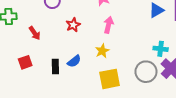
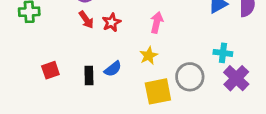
red arrow: (35, 33) -> (86, 20), moved
gray circle: (146, 72) -> (190, 77), moved

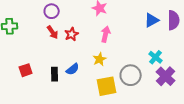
cyan cross: (223, 53) -> (156, 57), turned 32

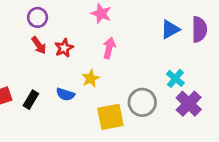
yellow star: (100, 59) -> (91, 78), moved
blue semicircle: (73, 69) -> (65, 94), turned 56
black rectangle: (55, 74) -> (31, 100), moved, turned 32

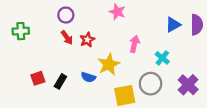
pink arrow: (109, 48) -> (134, 44), moved
yellow star: (91, 78) -> (109, 64), size x1.5
cyan cross: (175, 78) -> (162, 58), moved

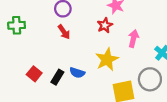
red star: (87, 40) -> (105, 25), moved
blue semicircle: (88, 77) -> (77, 73), moved
red square: (38, 78) -> (34, 74), turned -32

